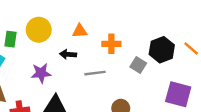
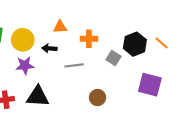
yellow circle: (39, 30) -> (23, 40), moved

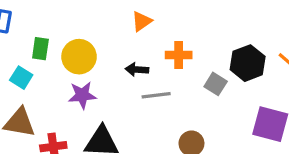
orange triangle: (60, 27) -> (142, 21), moved, turned -32
black arrow: (49, 48) -> (137, 69), moved

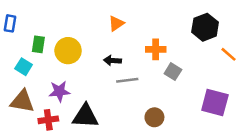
orange cross: (179, 55) -> (156, 49), moved
black hexagon: (248, 63) -> (205, 27), moved
purple star: (82, 95) -> (59, 91), moved

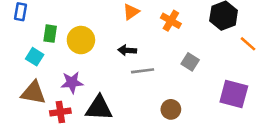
orange cross: (156, 49) -> (171, 21), moved, turned 30

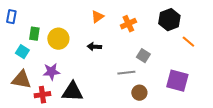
orange cross: (171, 21) -> (128, 24), turned 35
gray line: (143, 71) -> (126, 73), moved
brown circle: (171, 109) -> (139, 93), moved

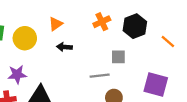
orange triangle: (97, 17) -> (56, 24), moved
black hexagon: (169, 20) -> (135, 26), moved
gray square: (143, 56) -> (118, 57), turned -32

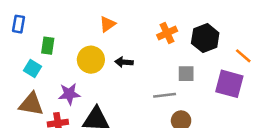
orange triangle: (56, 24) -> (107, 24), moved
yellow circle: (25, 38) -> (91, 60), moved
purple square: (156, 84) -> (229, 84), moved

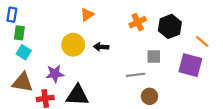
green rectangle: (48, 46) -> (19, 33), moved

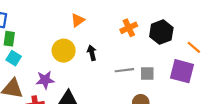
black arrow: (101, 47) -> (92, 53), turned 72
gray square: (154, 57) -> (147, 73), moved
gray line: (136, 75) -> (124, 70), moved

